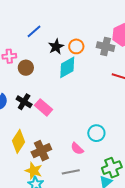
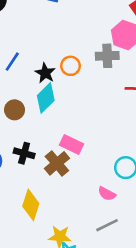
cyan diamond: (67, 67) -> (46, 98), moved
pink rectangle: (43, 107) -> (72, 144), moved
brown cross: (41, 151) -> (57, 163), moved

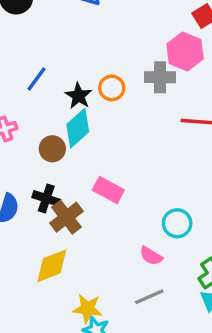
brown circle: (15, 110) -> (52, 149), moved
brown cross: (57, 163) -> (66, 217), moved
yellow diamond: (31, 205) -> (52, 266), turned 48

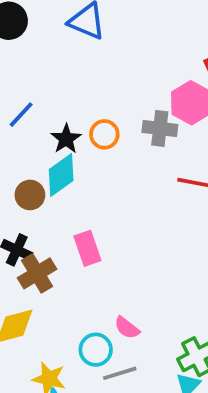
pink rectangle: (108, 190) -> (87, 248), turned 36
cyan circle: (177, 223) -> (96, 350), moved

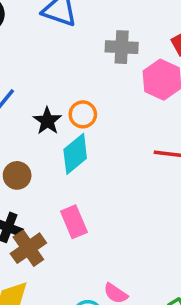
gray cross: (160, 128) -> (122, 47), moved
cyan diamond: (61, 175) -> (75, 154), moved

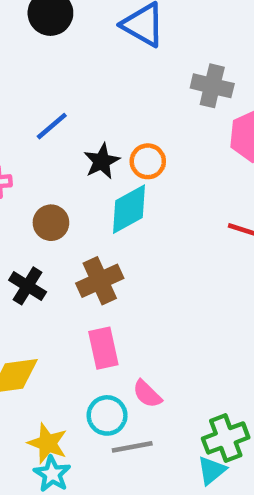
pink rectangle: (74, 222) -> (103, 348), moved
brown cross: (28, 248) -> (100, 281), moved

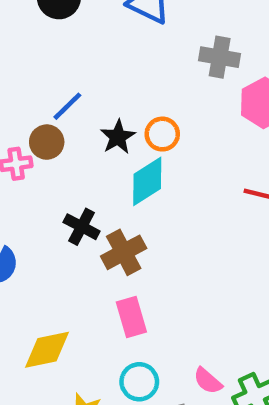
brown circle: (51, 223) -> (47, 142), moved
black cross: (28, 286) -> (82, 227), moved
pink semicircle: (147, 394) -> (208, 381), moved

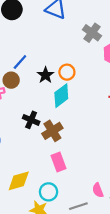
gray cross: (220, 57) -> (92, 33), turned 30
pink semicircle: (208, 381) -> (98, 190), turned 32
cyan circle: (139, 382) -> (49, 192), moved

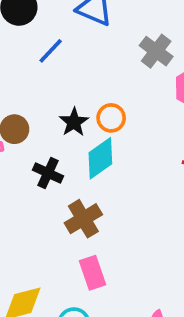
blue line: (20, 62) -> (51, 51), moved
black cross: (31, 120) -> (48, 173), moved

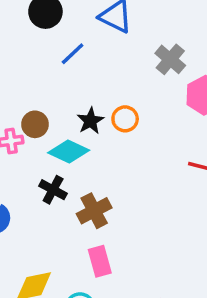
cyan diamond: (100, 158) -> (69, 152), moved, turned 57
black cross: (48, 173) -> (53, 190), moved

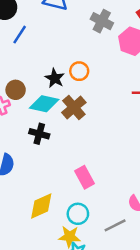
blue line: (73, 54) -> (20, 35), moved
brown cross: (94, 211) -> (74, 107), moved

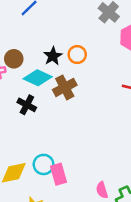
pink rectangle: (84, 177) -> (58, 174), moved
cyan circle: (78, 214) -> (44, 164), moved

